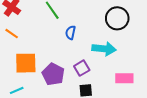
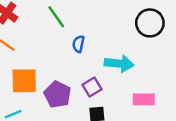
black circle: (117, 18) -> (150, 23), moved

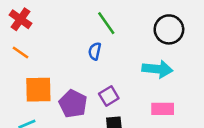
green line: (56, 17) -> (106, 23), moved
cyan arrow: (119, 64) -> (157, 69), moved

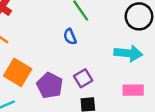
blue semicircle: (95, 51) -> (70, 37), turned -35
orange square: (38, 90) -> (18, 72), turned 32

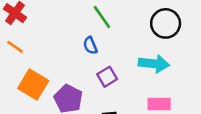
purple square: (83, 78) -> (107, 77), moved

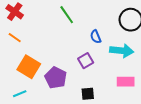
green line: (102, 17) -> (67, 15), moved
blue semicircle: (90, 46) -> (96, 37), moved

